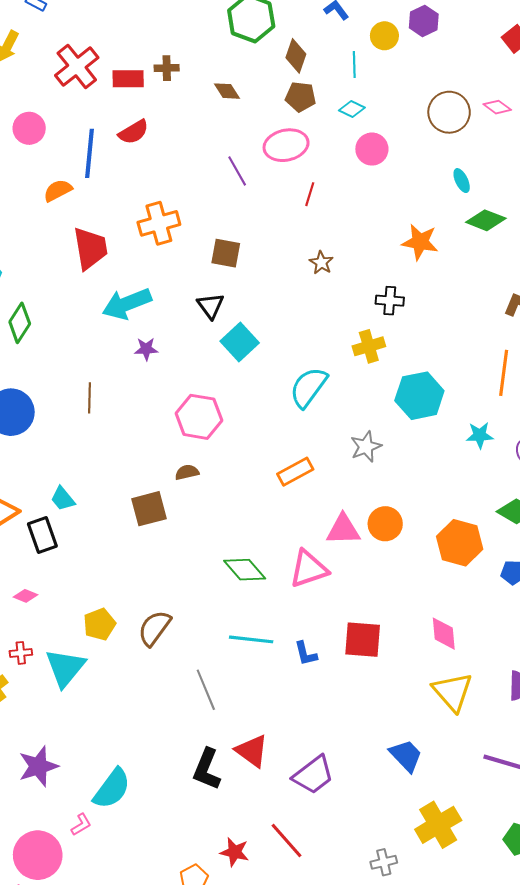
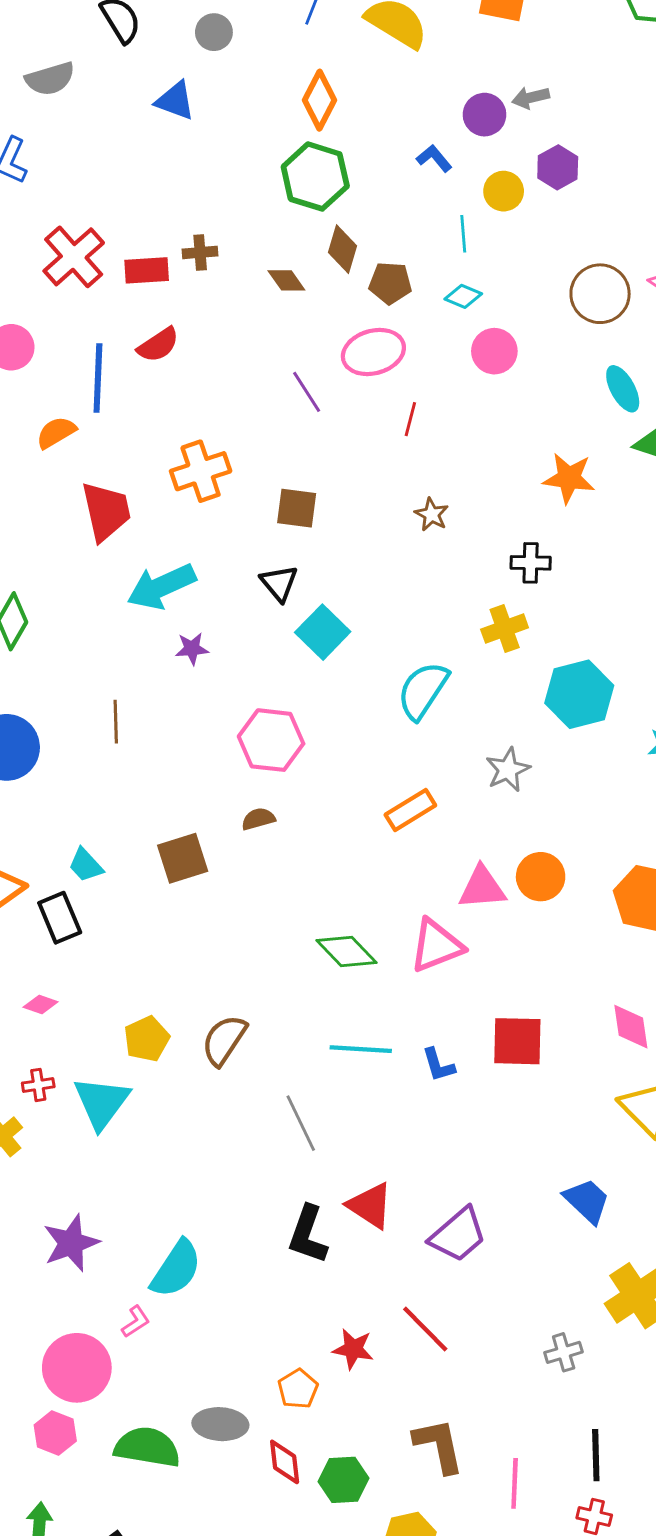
brown diamond: (296, 56) -> (343, 249), moved
cyan ellipse: (462, 181) -> (623, 389), size x1.4
brown square: (149, 509) -> (183, 858), moved

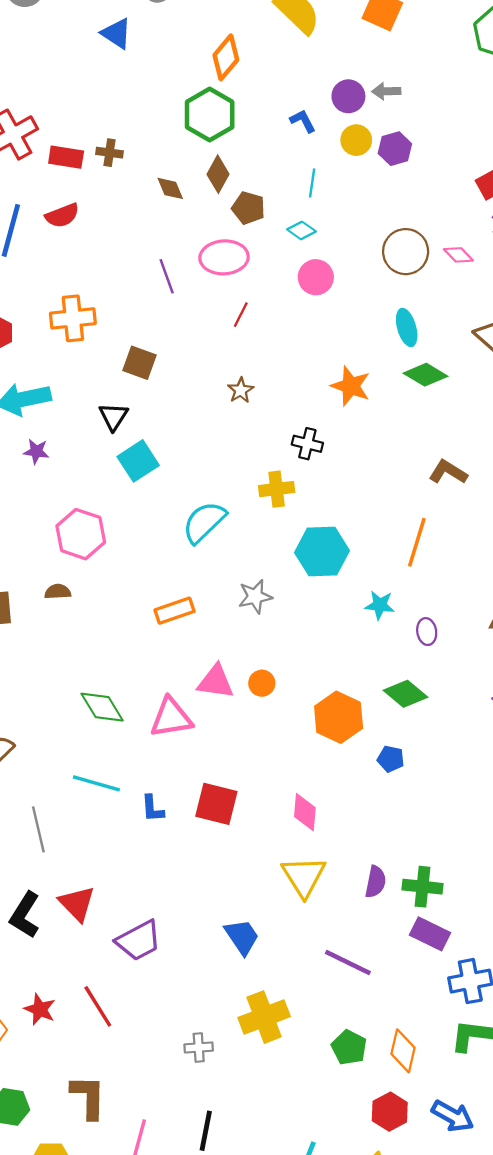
yellow circle: (504, 191) -> (356, 140), moved
orange circle: (541, 877) -> (262, 683), size x0.7

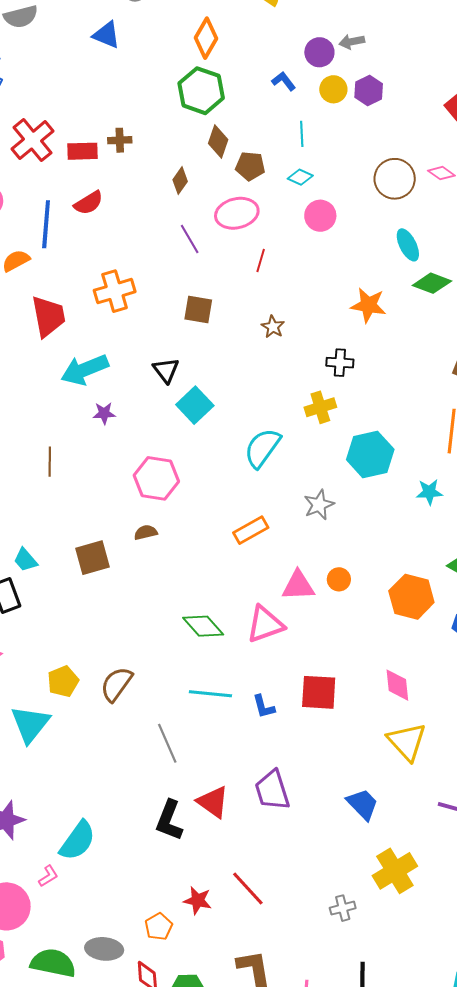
brown diamond: (170, 188) -> (180, 181), moved, turned 68
brown square: (139, 363) -> (198, 310), moved
purple trapezoid: (139, 941) -> (272, 790), moved, turned 111

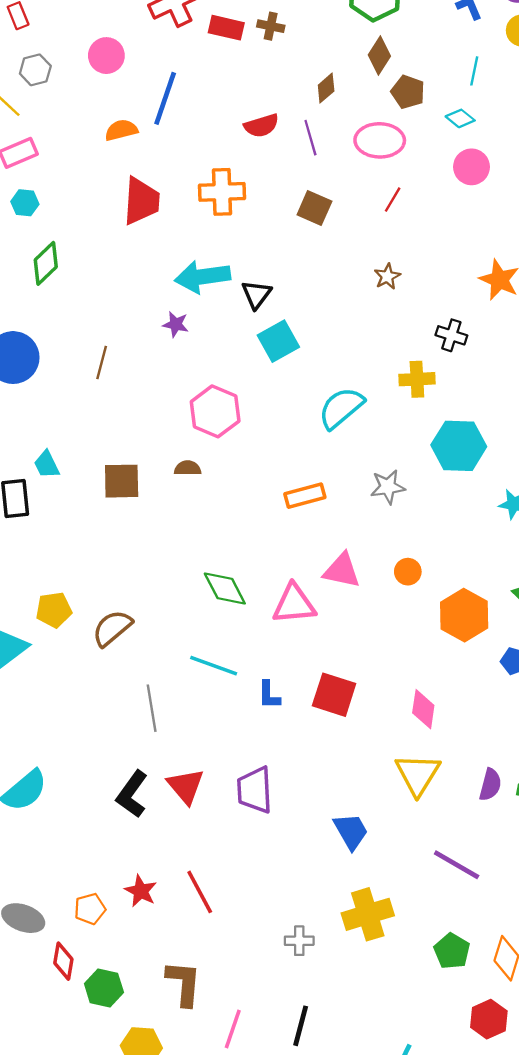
red semicircle: (89, 203) -> (261, 126), moved
purple line: (190, 239) -> (310, 138), moved
brown square: (198, 310) -> (314, 208), moved
cyan arrow: (85, 370) -> (203, 277), moved
orange circle: (339, 579) -> (408, 572), moved

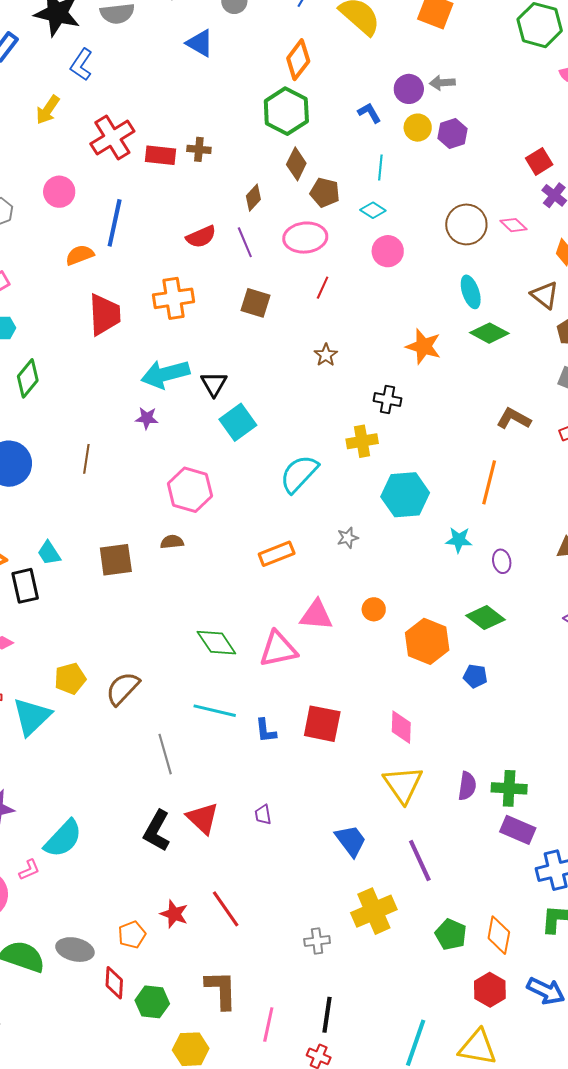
gray star: (388, 487) -> (348, 538), size x0.7
purple trapezoid: (255, 790) -> (263, 815), size x0.5
purple line: (457, 865) -> (420, 861), moved, turned 42

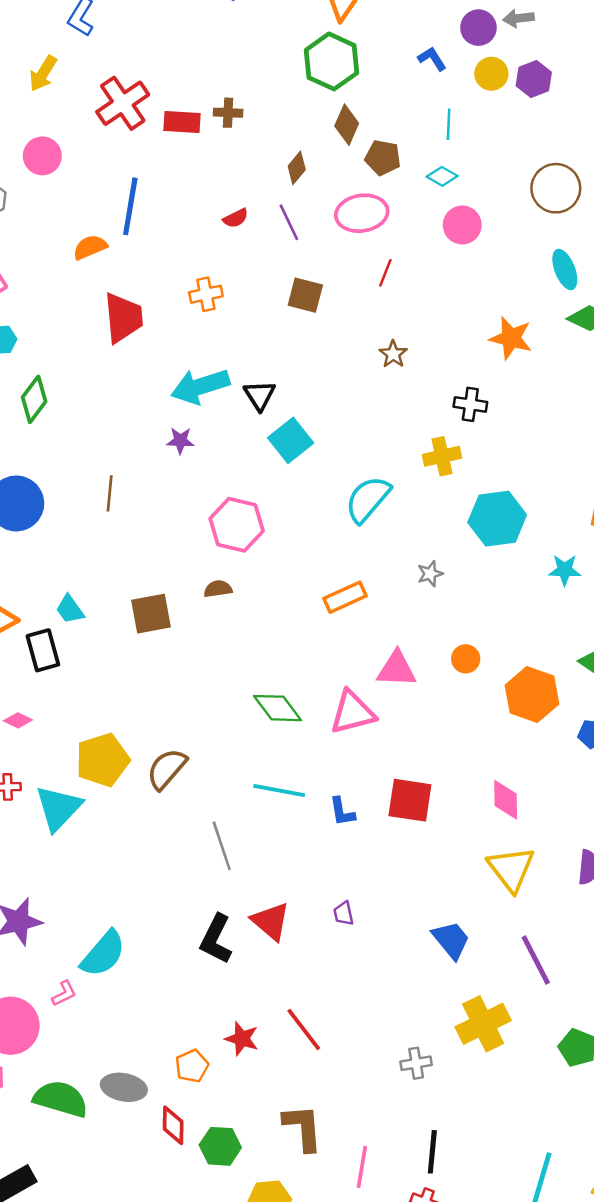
pink circle: (59, 192) -> (42, 156), moved
red semicircle: (201, 237) -> (236, 218), size x0.7
orange cross: (174, 298) -> (206, 294), size x0.7
yellow pentagon: (70, 679) -> (102, 760), size x1.4

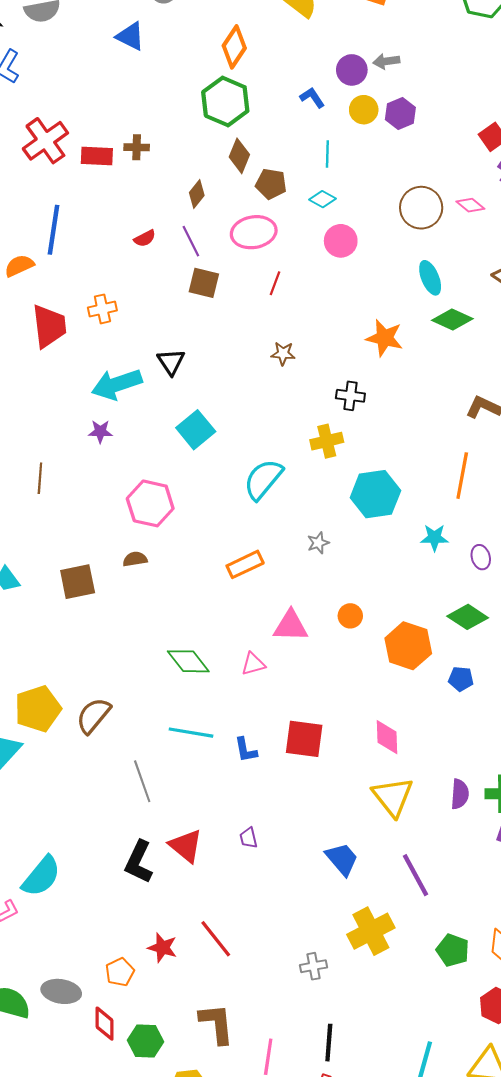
orange cross: (206, 294) -> (102, 309), moved
brown square: (305, 295) -> (204, 283), moved
brown star: (393, 354) -> (283, 353), turned -30
black triangle: (260, 395) -> (171, 362), moved
pink triangle: (353, 712) -> (253, 664), size x0.6

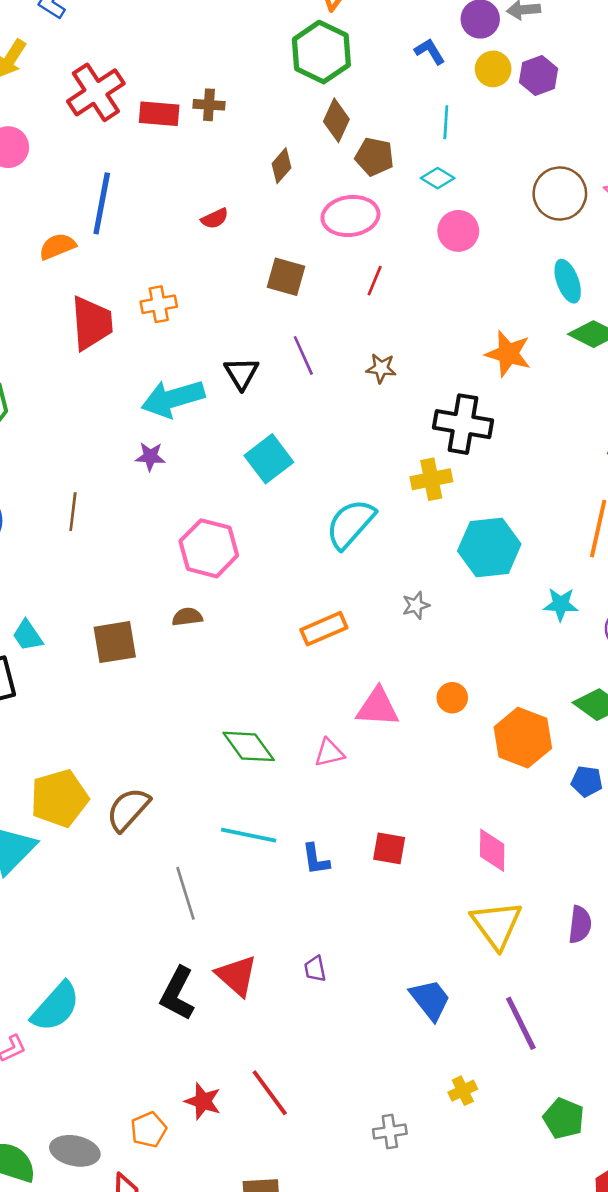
purple line: (191, 241) -> (303, 355), moved
black cross: (350, 396) -> (463, 424), size x1.6
red square: (304, 739) -> (389, 848), size x0.7
yellow cross: (371, 931) -> (463, 1091), size x0.5

